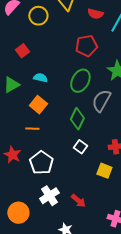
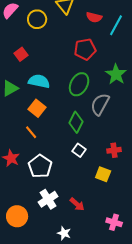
cyan semicircle: (40, 78) -> (39, 81), size x1.5
orange line: (32, 129) -> (31, 132), turned 48

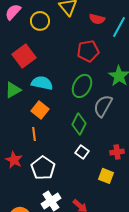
red square: (21, 54) -> (24, 56), size x1.6
orange line: (31, 132) -> (34, 134), turned 32

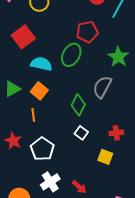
green ellipse: (82, 86) -> (71, 55), moved
green triangle: (13, 90) -> (12, 89), moved

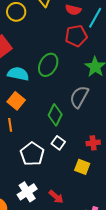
red pentagon: (87, 32) -> (76, 36), moved
white pentagon: (42, 149) -> (32, 154), moved

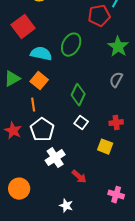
gray semicircle: (79, 97) -> (116, 80), moved, size x0.7
white pentagon: (32, 154) -> (42, 130), moved
white cross: (27, 192) -> (55, 158), moved

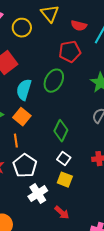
red pentagon: (99, 16) -> (70, 52), moved
cyan semicircle: (41, 54) -> (24, 90), turned -85
yellow square: (105, 147) -> (65, 180), moved

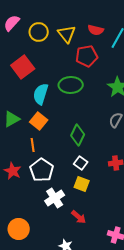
yellow triangle: (50, 14) -> (67, 34), moved
green ellipse: (54, 81) -> (71, 85), turned 60

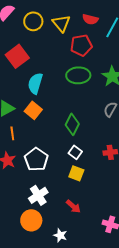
green ellipse: (71, 85) -> (78, 75), moved
orange line: (33, 145) -> (12, 133), moved
white cross: (55, 198) -> (38, 195), moved
orange circle: (19, 229) -> (31, 220), moved

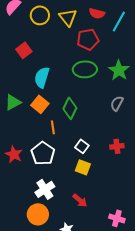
red square: (17, 56) -> (24, 50), size x0.7
green diamond: (72, 124) -> (70, 108), moved
orange line: (12, 133) -> (53, 127), moved

